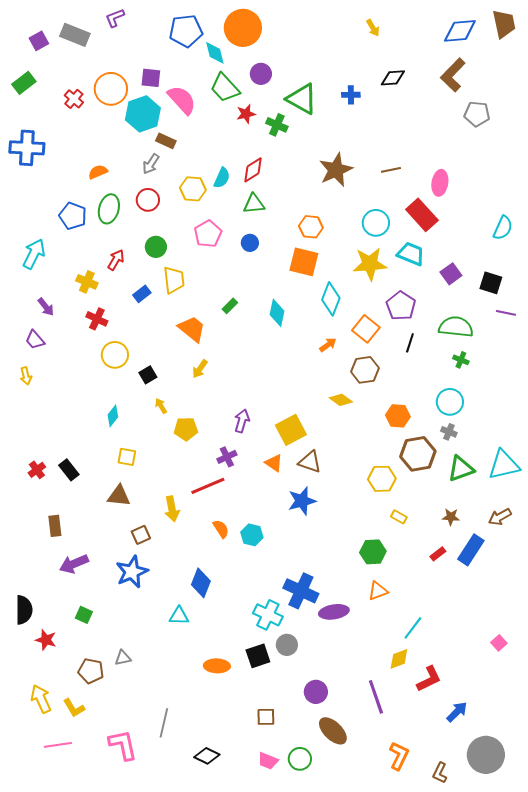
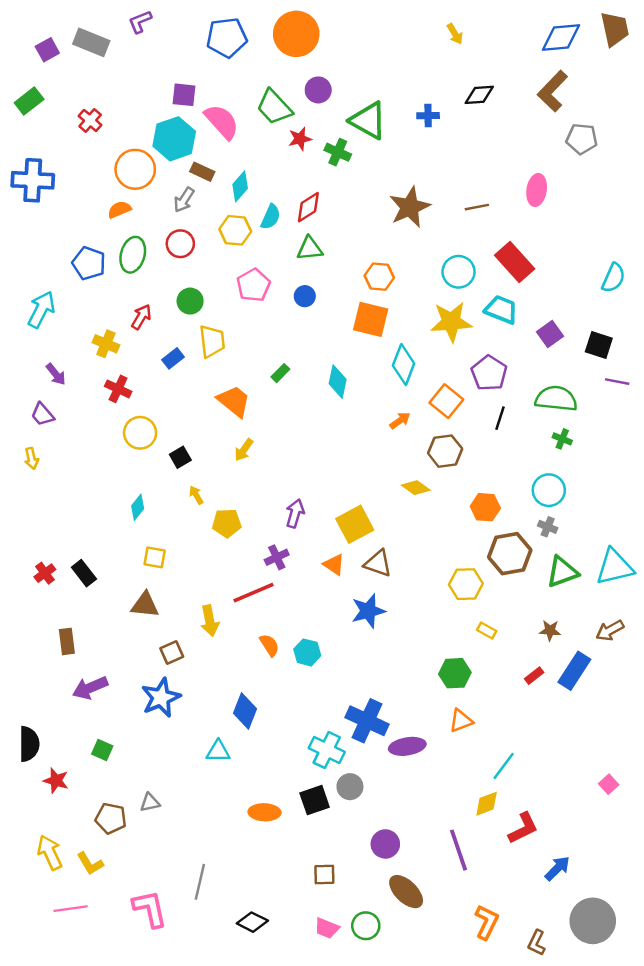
cyan diamond: (215, 53) -> (240, 186), moved, turned 55
orange circle: (111, 89) -> (135, 169), moved
pink ellipse: (440, 183) -> (537, 190), moved

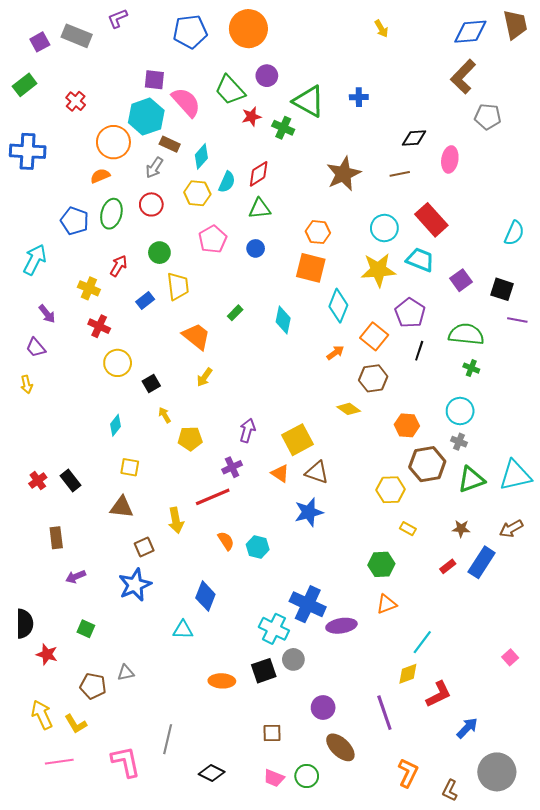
black diamond: (479, 95) -> (414, 138), moved
purple arrow: (90, 688) -> (76, 577), size x0.7

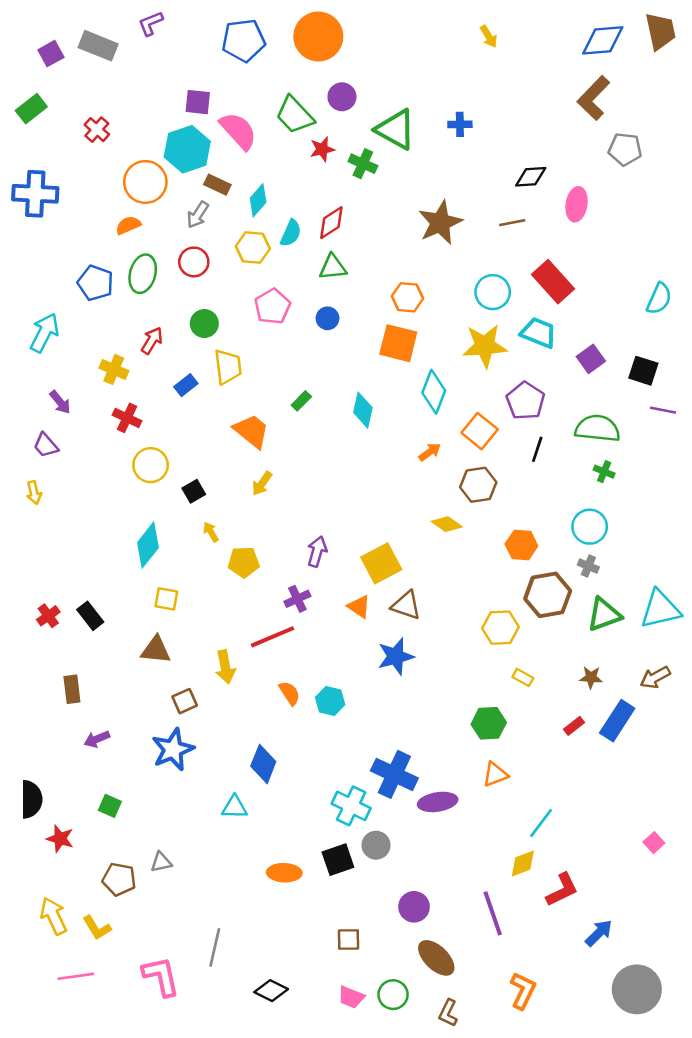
cyan diamond: (116, 425) -> (148, 545), size x1.6
brown L-shape: (450, 790) -> (448, 1013), moved

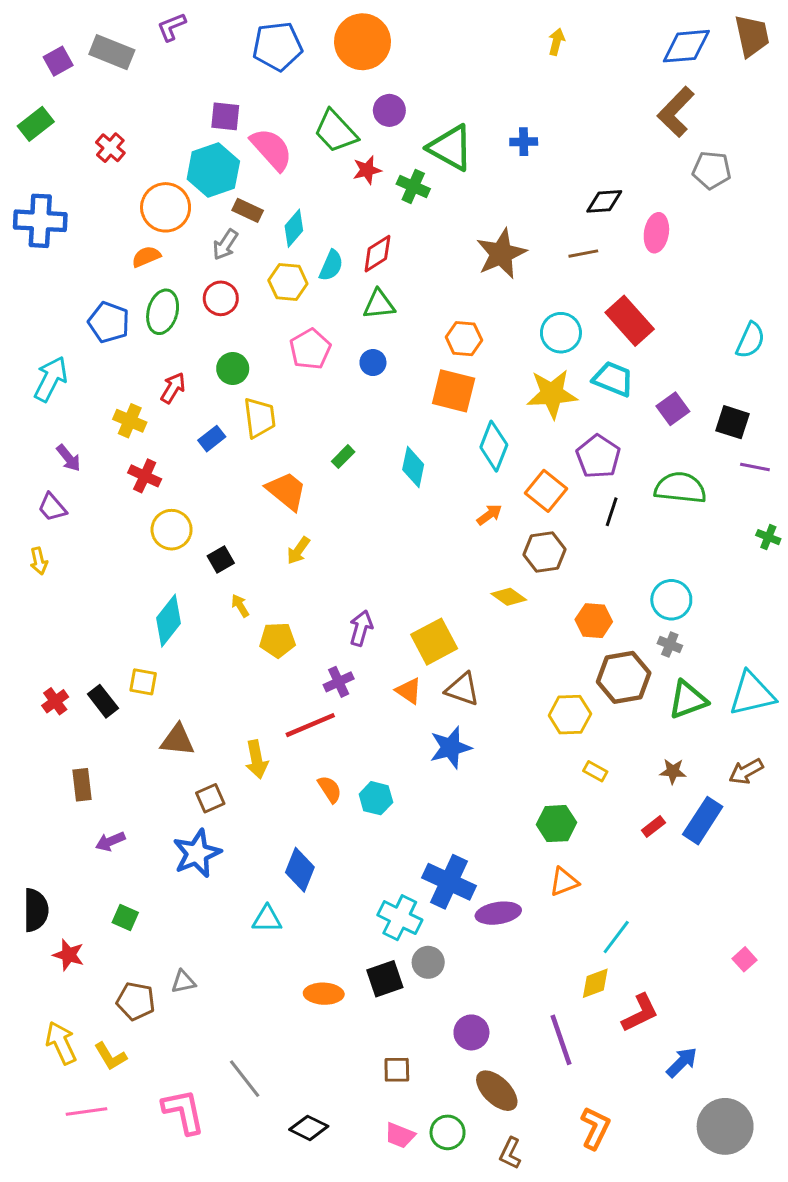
yellow arrow: (489, 36) -> (556, 42), turned -135
green cross: (604, 472) -> (768, 537), moved
yellow square: (166, 599) -> (143, 682), moved
gray line: (215, 947) -> (245, 1079), turned -51

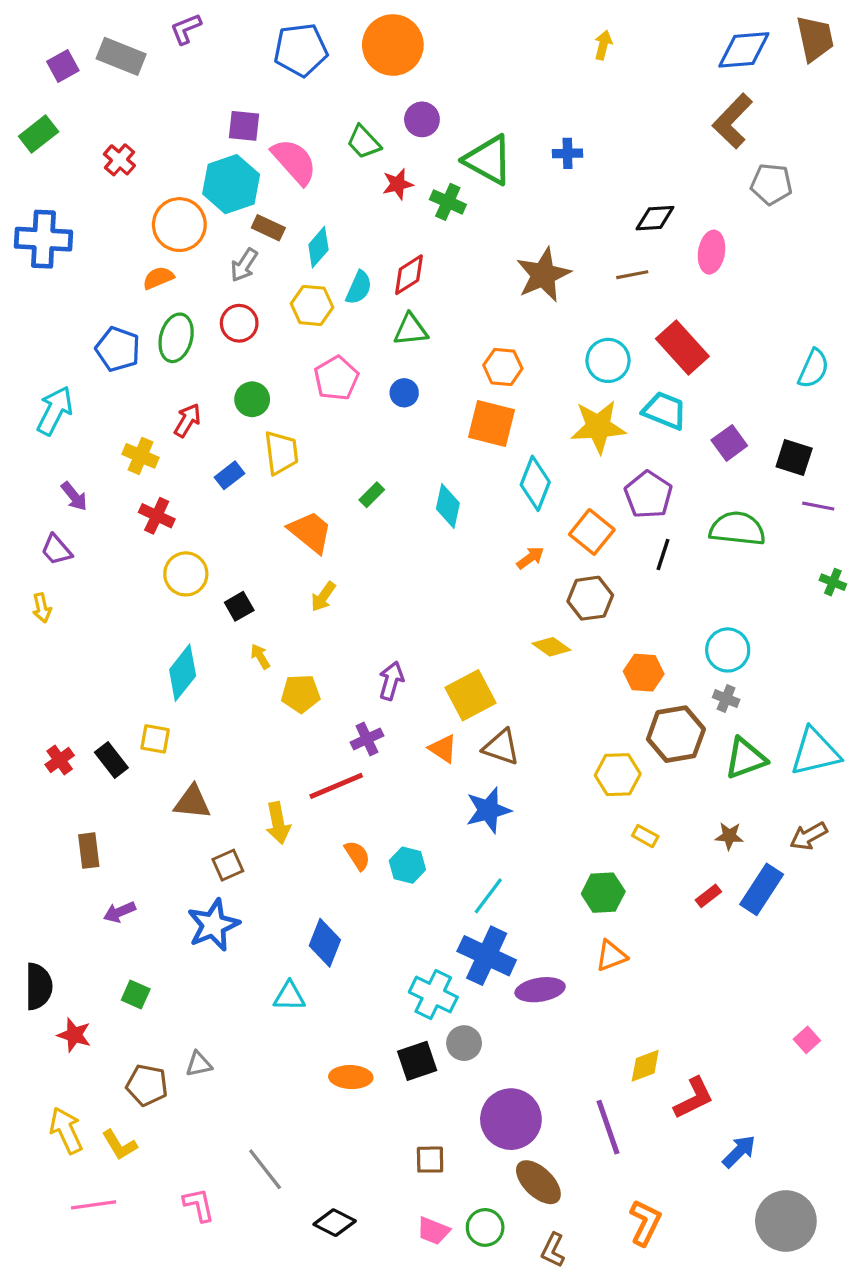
green trapezoid: (336, 131) -> (364, 142), size x0.7
cyan line: (616, 937) -> (488, 896), moved
purple circle: (471, 1032) -> (511, 1119), size x1.6
pink L-shape: (183, 1112) -> (199, 1205), size x0.7

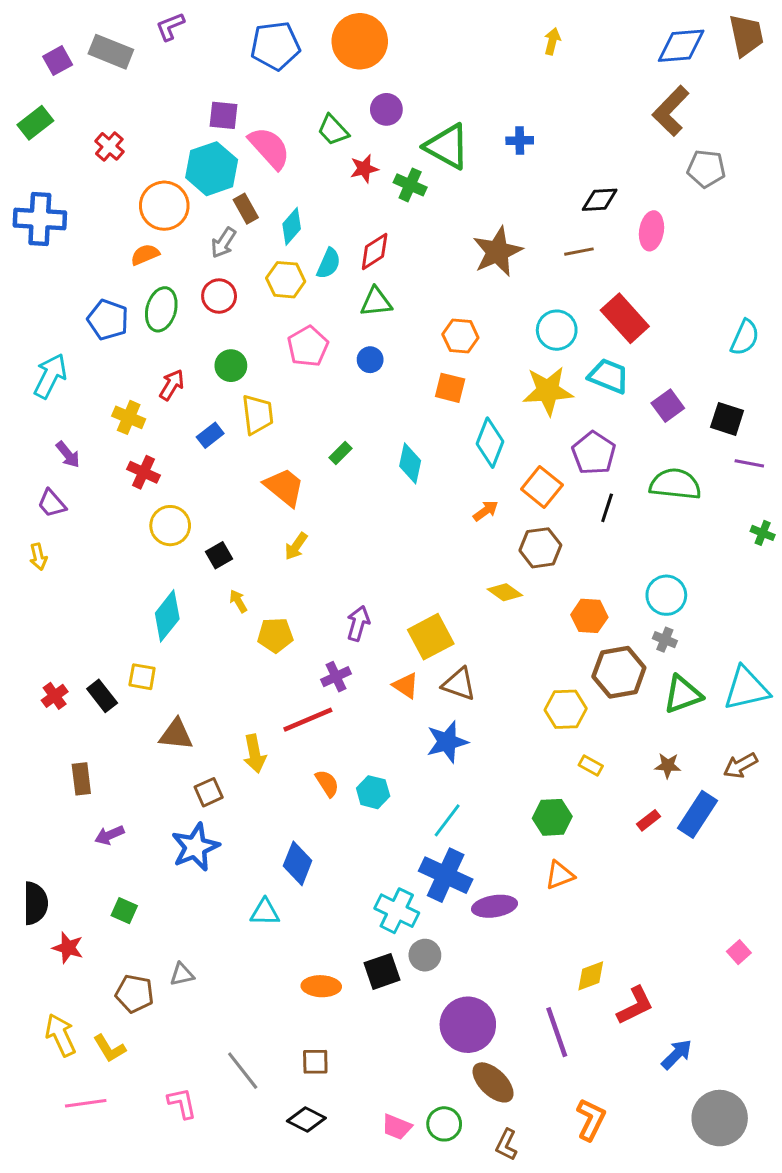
brown rectangle: (268, 228) -> (246, 209), turned 36
orange square: (492, 424) -> (450, 388), size x0.7
brown square: (430, 1160) -> (315, 1062), moved

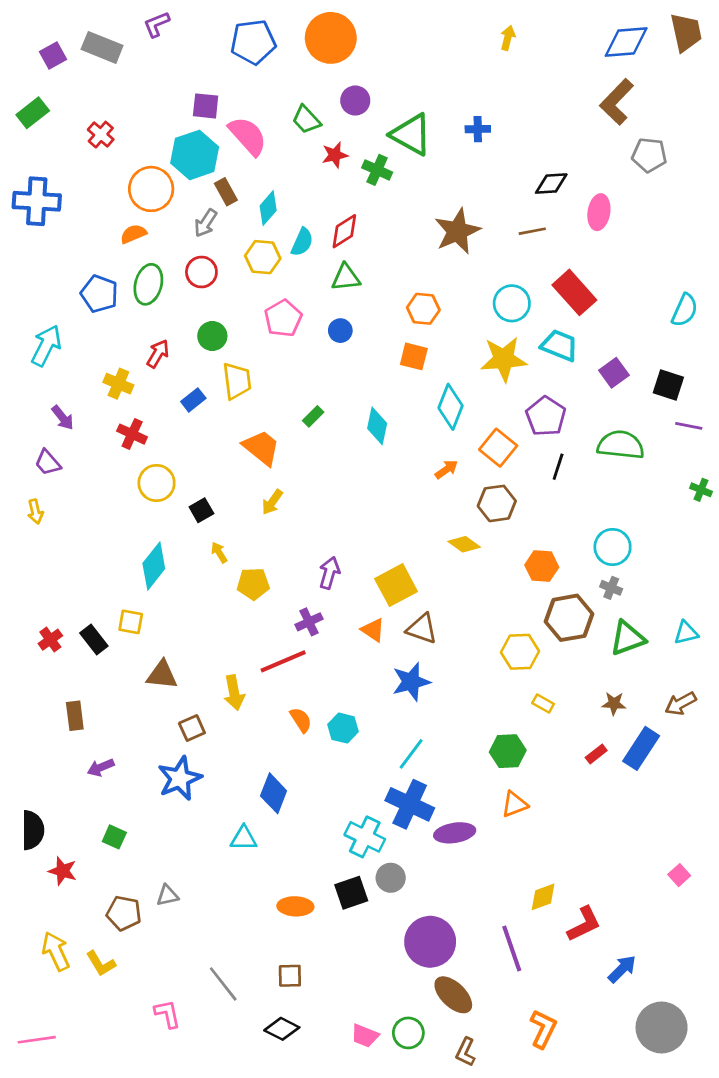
cyan triangle: (746, 689) -> (686, 633), size x0.6
pink line: (86, 1103) -> (37, 1040), moved

